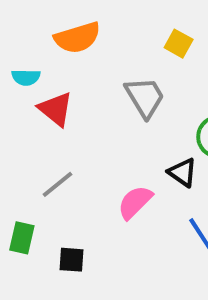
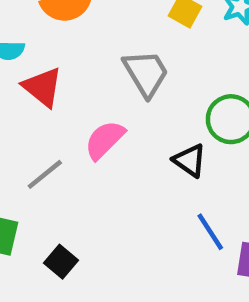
pink semicircle: (135, 202) -> (105, 140), moved
black square: (71, 260) -> (61, 262), turned 36

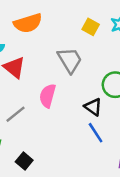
pink semicircle: (105, 140) -> (48, 96), turned -30
blue line: (210, 232) -> (96, 133), moved

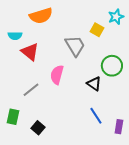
yellow square: (91, 27) -> (97, 30), moved
blue line: (96, 133) -> (96, 116), moved

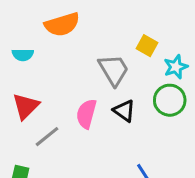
cyan star: (116, 17) -> (176, 67), moved
red triangle: (30, 52) -> (26, 106), moved, turned 36
black triangle: (94, 84) -> (124, 111), moved

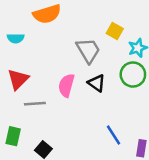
gray line: (47, 137) -> (35, 104), turned 35

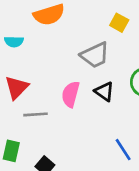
yellow square: (115, 31) -> (119, 23), moved
gray trapezoid: (88, 50) -> (95, 55), turned 96

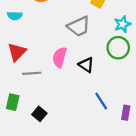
black triangle: (104, 92) -> (86, 65), moved

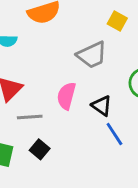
blue line: (101, 101) -> (114, 134), moved
black square: (39, 114) -> (40, 149), moved

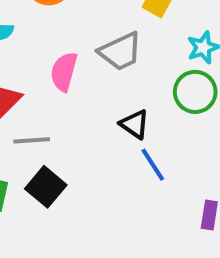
pink semicircle: (66, 96) -> (64, 72), moved
black square: (40, 149) -> (46, 187), size x1.4

